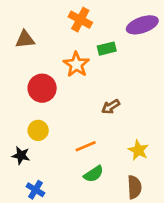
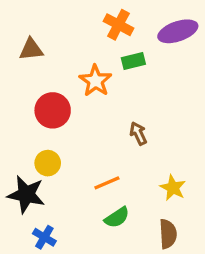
orange cross: (80, 20) -> (119, 25), moved
brown arrow: (111, 107) -> (138, 133), turned 96
black star: (21, 155) -> (26, 194), size x1.6

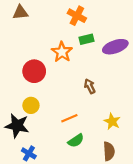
purple ellipse: (178, 31) -> (115, 47), moved
brown triangle: (31, 49) -> (20, 13), moved

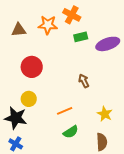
brown triangle: (20, 13) -> (19, 30), moved
orange star: (62, 52) -> (48, 25), moved, turned -30
blue cross: (29, 153) -> (16, 144), moved

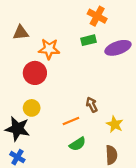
orange cross: (72, 15) -> (97, 16), moved
orange star: (48, 25) -> (49, 49), moved
brown arrow: (84, 81) -> (92, 105), moved

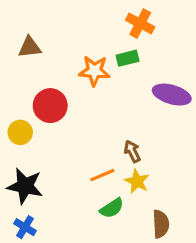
purple ellipse: (118, 48) -> (172, 95), moved, turned 35
orange star: (49, 49) -> (94, 71), moved
yellow circle: (32, 108) -> (20, 132), moved
yellow star: (115, 124) -> (137, 181), moved

